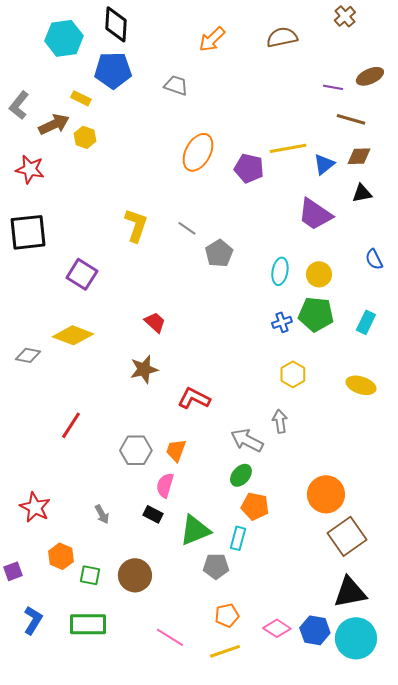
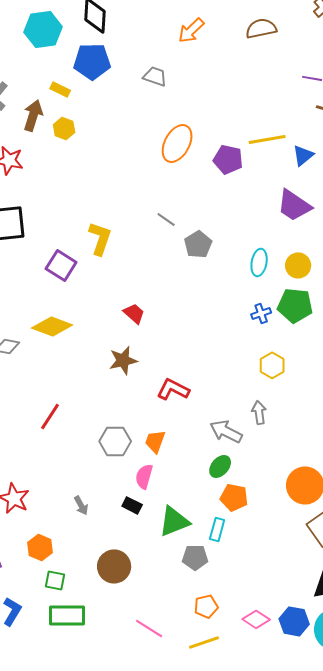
brown arrow: (54, 124) -> (33, 115), turned -48
yellow L-shape: (136, 225) -> (100, 238), moved
green square: (90, 575) -> (55, 580), moved

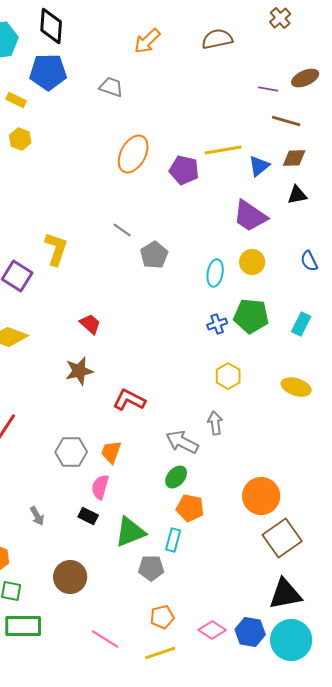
yellow circle: (298, 265) -> (252, 262), moved

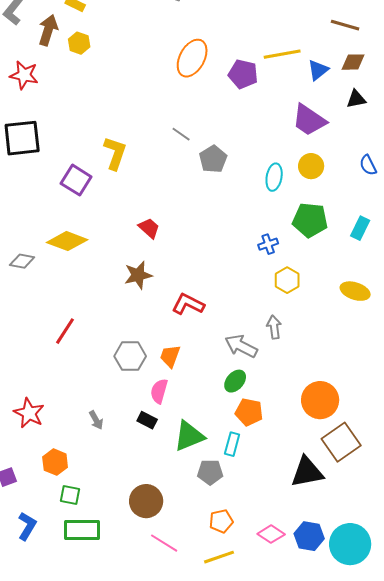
blue cross: (217, 324) -> (268, 244), moved
brown circle: (70, 577) -> (146, 501), moved
black triangle: (285, 594) -> (307, 472), moved

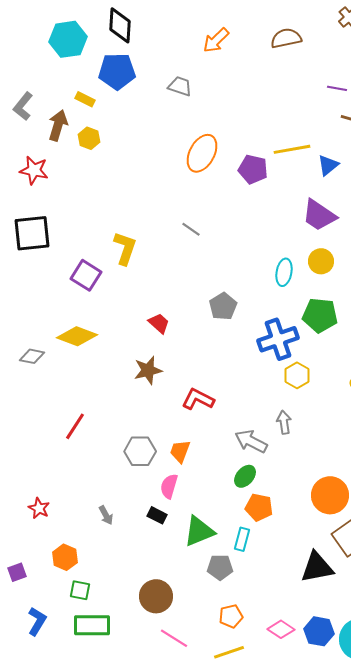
gray pentagon: (213, 159) -> (223, 306), moved
blue cross: (268, 244) -> (278, 339), size x2.0
red star: (29, 413) -> (39, 508), size x0.7

